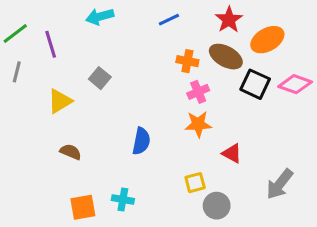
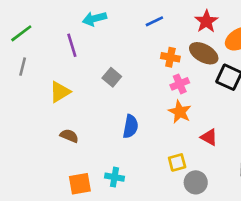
purple line: (51, 44) -> (72, 45), moved
gray square: (100, 78) -> (112, 77), moved
orange star: (198, 124) -> (180, 112), turned 30

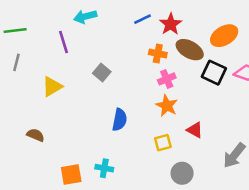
red star: (206, 21) -> (171, 24), moved
green line: (21, 33) -> (15, 31), turned 30
brown semicircle: (69, 136) -> (36, 135), moved
yellow square: (177, 162) -> (163, 143), moved

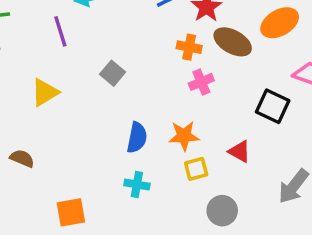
black square: (214, 73) -> (273, 106), moved
orange star: (167, 106) -> (184, 136), moved, turned -30
cyan cross: (104, 168) -> (137, 185), moved

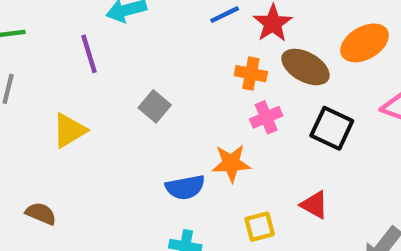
black square: (273, 106) -> (332, 128), moved
orange star: (184, 136) -> (231, 163), moved
blue semicircle: (137, 138) -> (185, 187), turned 68

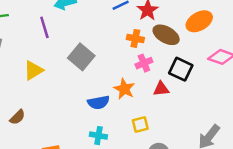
gray square: (155, 106) -> (81, 57), size x1.5
orange star: (231, 163) -> (124, 89), turned 30
red triangle: (314, 205) -> (161, 89), moved, turned -35
brown semicircle: (41, 214) -> (17, 117), turned 112

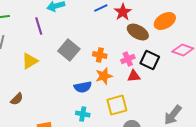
orange cross: (135, 38) -> (100, 55), moved
pink cross: (144, 63) -> (128, 59), moved
orange star: (124, 89) -> (104, 76), turned 30
yellow square: (140, 124) -> (117, 105), size x1.5

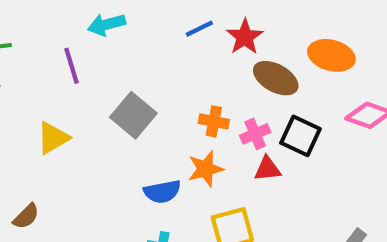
orange ellipse: (165, 21) -> (331, 55), turned 45
orange cross: (100, 55) -> (214, 121), moved

